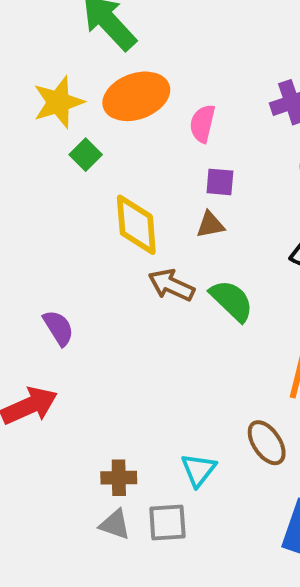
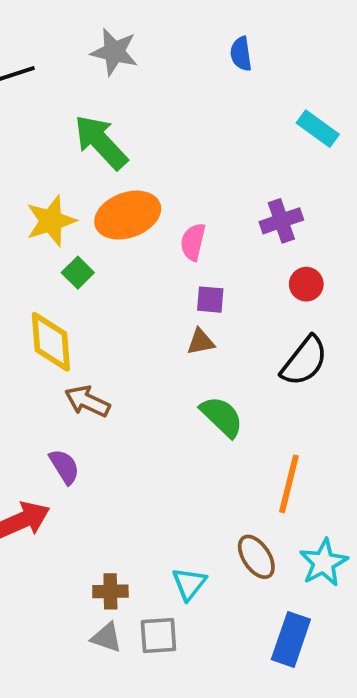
yellow diamond: (136, 225) -> (51, 342), moved
brown arrow: (171, 285) -> (87, 401), moved
purple semicircle: (58, 328) -> (64, 467), moved

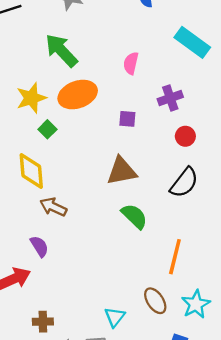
cyan rectangle: (318, 129) -> (192, 42), size x1.4
pink semicircle: (193, 242) -> (131, 63), moved
purple square: (210, 300) -> (127, 119), moved
brown triangle: (201, 342) -> (122, 171), size x1.8
brown cross: (110, 591) -> (43, 322), moved

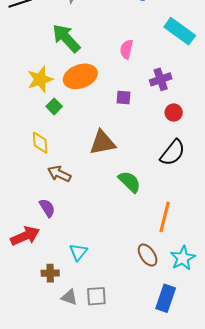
yellow diamond: (31, 171) -> (40, 143), size x0.7
brown triangle: (122, 171) -> (102, 143), moved
cyan triangle: (115, 317) -> (78, 252), moved

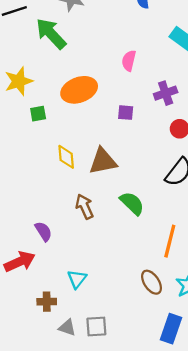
green arrow: (66, 38) -> (51, 34), moved
yellow star: (40, 79) -> (19, 81), moved
green square: (54, 106) -> (38, 114), moved, turned 35
yellow diamond: (40, 143) -> (66, 157), moved
brown arrow: (59, 174) -> (85, 207), moved, turned 40

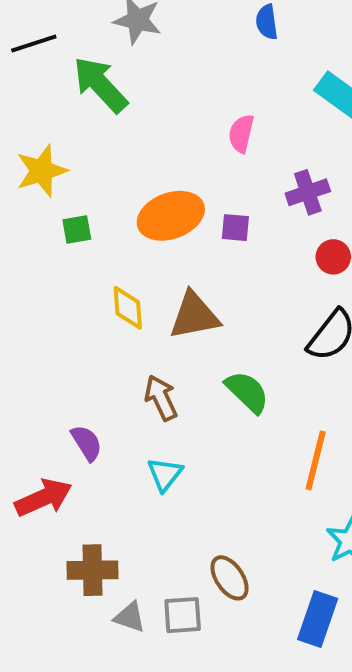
orange ellipse: (79, 90) -> (171, 216), moved
cyan triangle: (77, 279) -> (165, 474), moved
brown ellipse: (151, 282) -> (230, 578), moved
brown cross: (47, 302) -> (92, 570), size x1.4

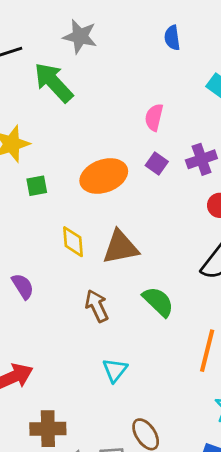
purple square: (235, 228) -> (157, 163), moved, turned 30
purple semicircle: (87, 443) -> (23, 286), moved
cyan triangle: (165, 474) -> (115, 370), moved

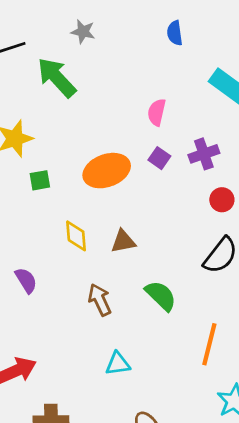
gray star: (80, 36) -> (83, 32), size x0.7
brown triangle: (121, 247) -> (123, 241), size x0.7
cyan triangle: (115, 370) -> (118, 364), turned 44

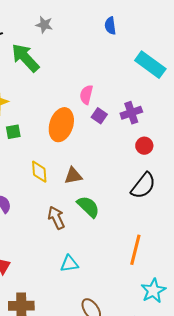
pink semicircle: (157, 112) -> (86, 95), moved
orange ellipse: (107, 171) -> (61, 125), turned -52
green semicircle: (161, 296) -> (88, 207), moved

